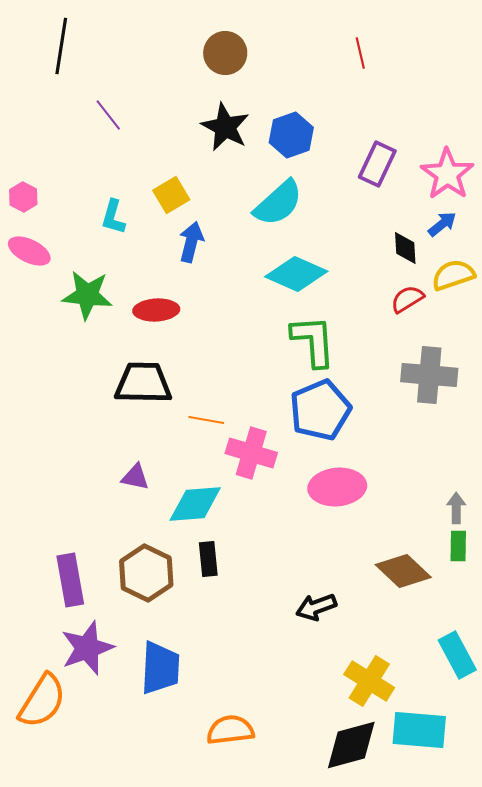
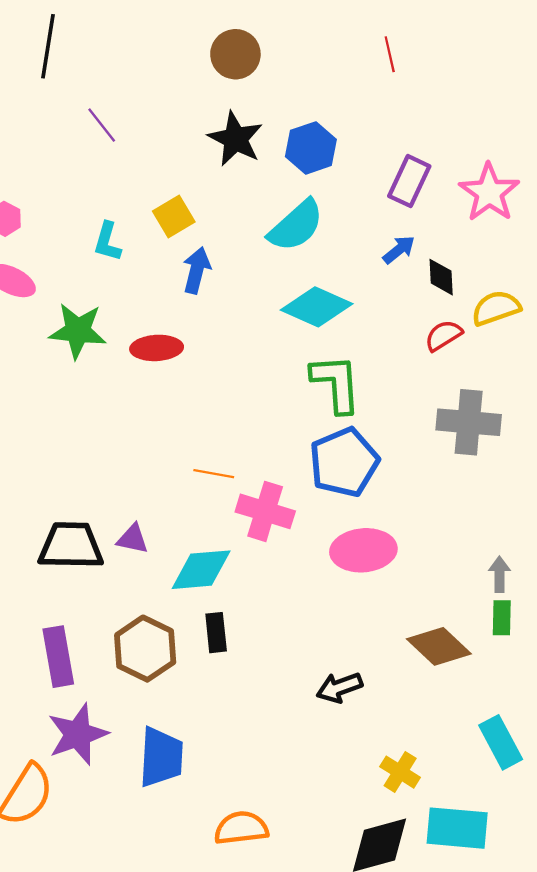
blue arrow: (442, 224) -> (399, 250), moved
black trapezoid: (143, 383) -> (71, 546), moved
yellow cross: (369, 681) -> (400, 772), size x0.7

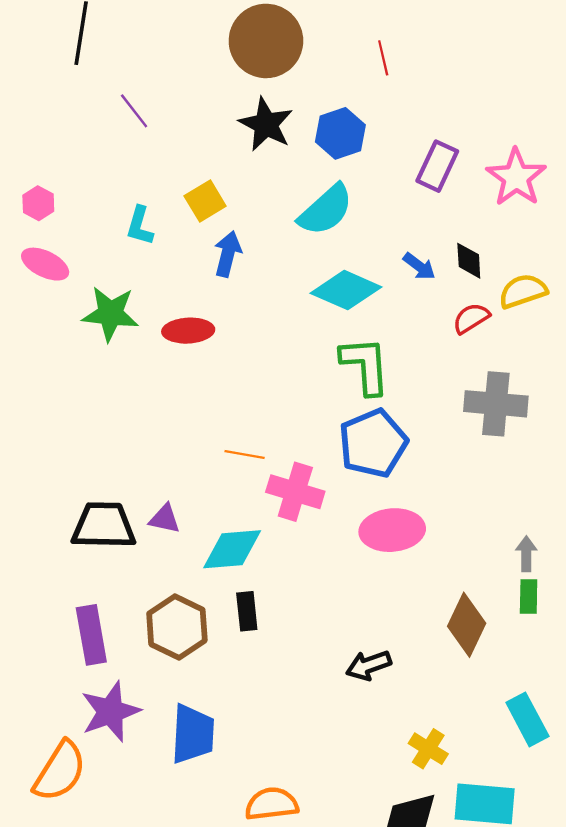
brown circle: (235, 54) -> (266, 41), size x1.5
red line: (390, 54) -> (383, 58), moved
blue arrow: (399, 250) -> (419, 266), moved, turned 76
brown diamond: (439, 646) -> (467, 625), turned 72

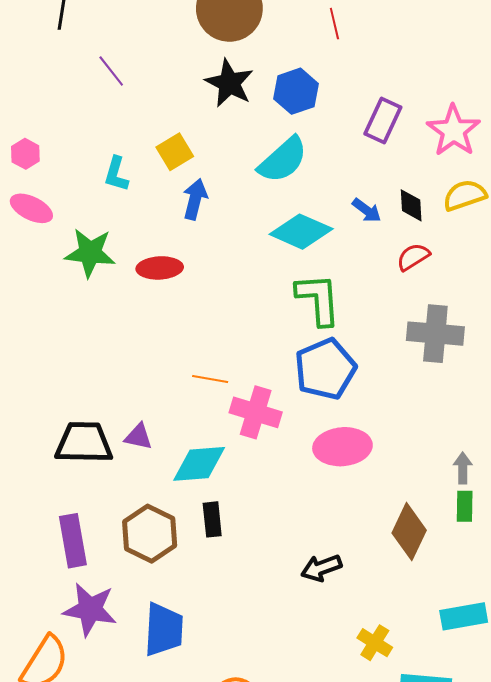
yellow semicircle: (523, 291) -> (465, 195), moved
purple star: (110, 712) -> (90, 609), turned 30
cyan rectangle: (527, 719) -> (464, 616), turned -72

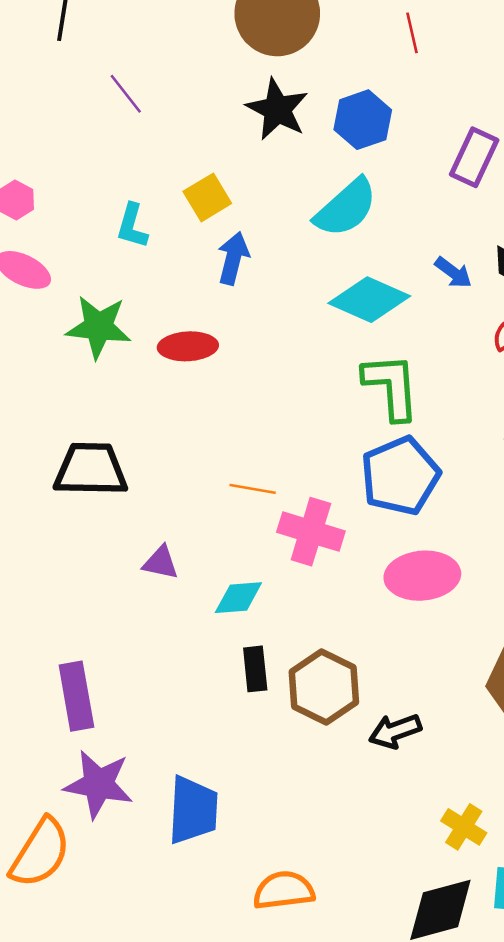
black trapezoid: (84, 443) -> (91, 469), moved
cyan diamond: (199, 464) -> (238, 598), size x0.7
brown hexagon: (150, 534) -> (324, 687), moved

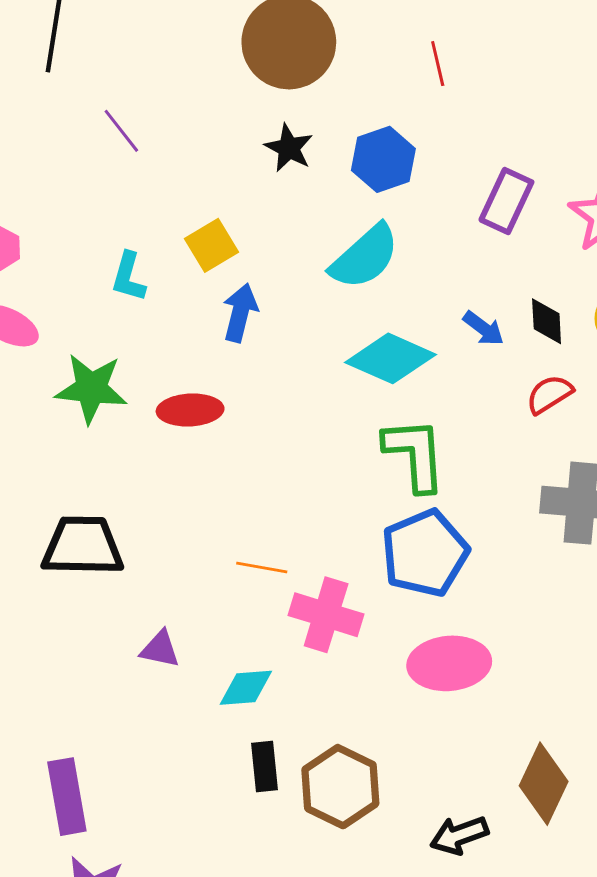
black star: (277, 109) -> (289, 148), size x0.7
black arrow: (395, 731) -> (459, 835), moved

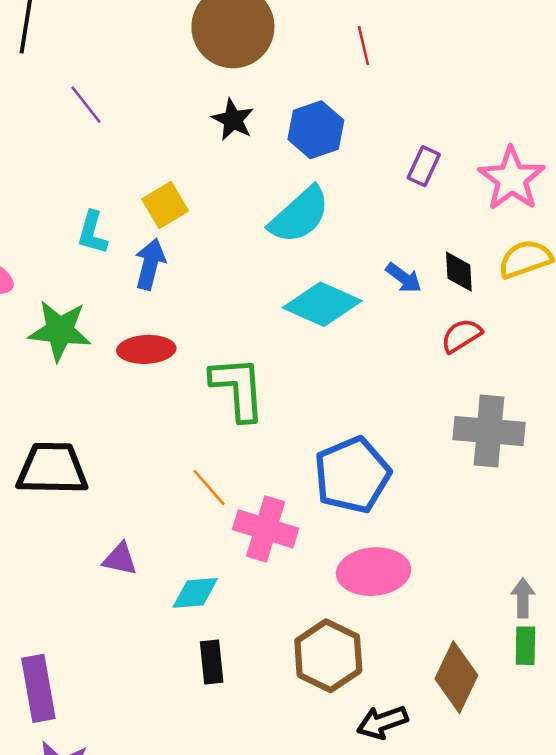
purple rectangle: (506, 201) -> (424, 166), size x0.7
blue arrow: (240, 313) -> (150, 264), moved
green L-shape: (415, 454) -> (238, 388), moved
orange line: (262, 567) -> (209, 488), turned 39
brown hexagon: (340, 787) -> (328, 656), moved

